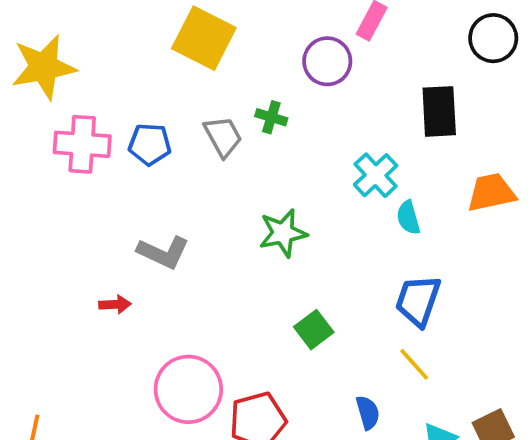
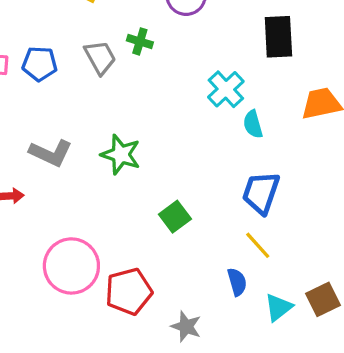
green star: (283, 233) -> (121, 155), moved, turned 30
blue semicircle: (368, 413) -> (237, 282), moved

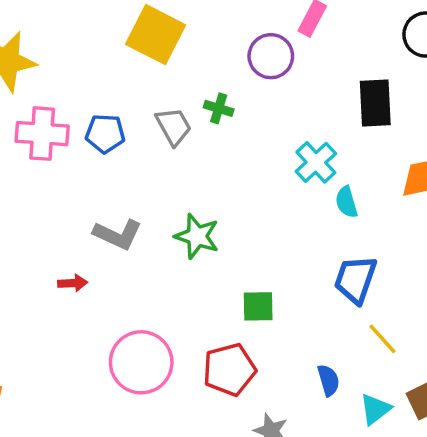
green square: (175, 217) -> (258, 306), turned 36
yellow line: (258, 245) -> (382, 339), moved
red pentagon: (129, 291) -> (229, 370), moved

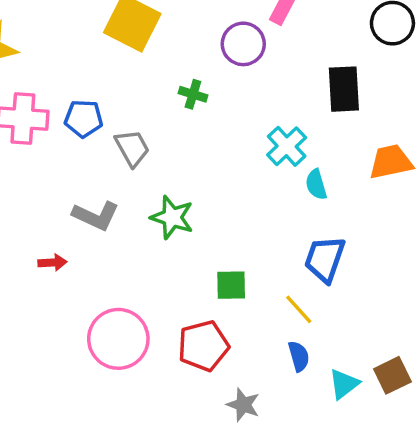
gray trapezoid: (174, 126) -> (132, 148), moved
yellow line: (382, 339) -> (299, 309), moved

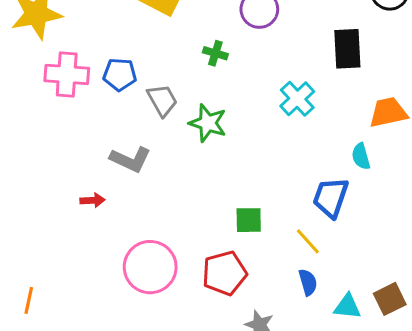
cyan semicircle: (316, 184) -> (361, 156), moved
green star: (172, 217) -> (208, 123), moved
cyan triangle: (344, 384) -> (347, 307), turned 44

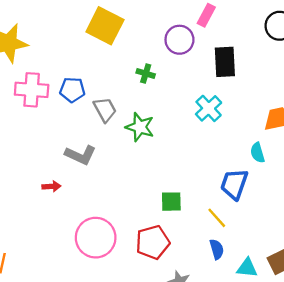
black rectangle: (347, 49) -> (225, 62), moved

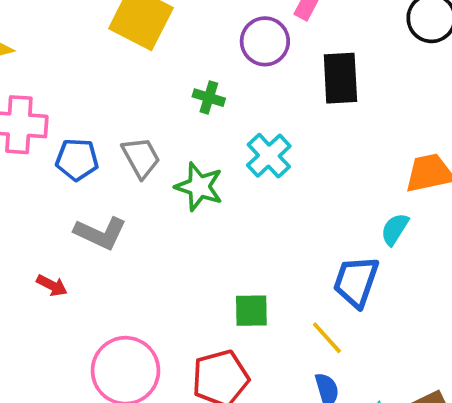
blue pentagon: (72, 90) -> (77, 160), moved
cyan cross: (209, 108) -> (269, 156), moved
cyan semicircle: (257, 153) -> (395, 229), turned 48
red arrow: (51, 186) -> (52, 285), turned 30

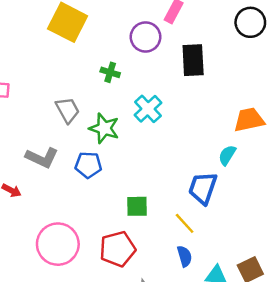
blue pentagon: (77, 160) -> (88, 165), moved

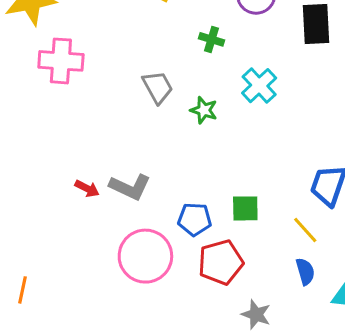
green star: (104, 128) -> (204, 110), size x0.7
gray L-shape: (42, 158) -> (130, 187), moved
blue pentagon: (88, 165) -> (195, 219), moved

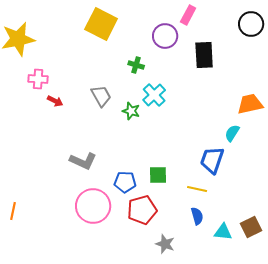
pink cross: (61, 61) -> (38, 79), size x0.7
cyan cross: (259, 86) -> (154, 95), moved
red arrow: (87, 188) -> (55, 101), moved
yellow line: (305, 230) -> (197, 189), turned -36
orange line: (22, 290) -> (13, 211), moved

